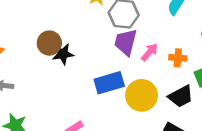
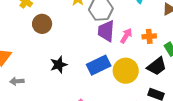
brown circle: (49, 43) -> (42, 24), moved
black star: (63, 54) -> (59, 65), moved

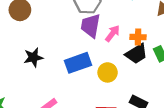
black trapezoid: (157, 66) -> (136, 54), moved
yellow circle: (126, 71) -> (108, 72), size x0.7

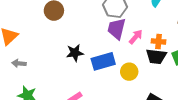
black trapezoid: (136, 54) -> (156, 56), turned 35
black star: (33, 57) -> (75, 53), moved

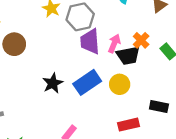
orange cross: (159, 41) -> (141, 40), turned -32
black trapezoid: (156, 56) -> (128, 56), moved

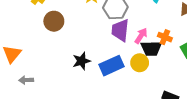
orange cross: (141, 40) -> (165, 37), turned -32
yellow circle: (120, 84) -> (140, 63), moved

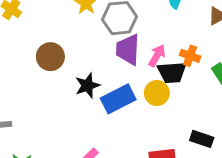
brown circle: (54, 21) -> (50, 57), moved
black star: (81, 61) -> (87, 86), moved

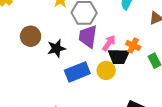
black star: (87, 86) -> (56, 48), moved

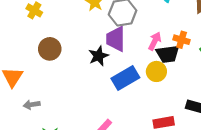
brown circle: (31, 36) -> (50, 49), moved
purple trapezoid: (88, 36) -> (116, 39), moved

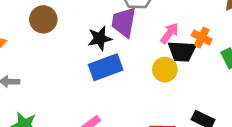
blue rectangle: (125, 78) -> (106, 67), moved

